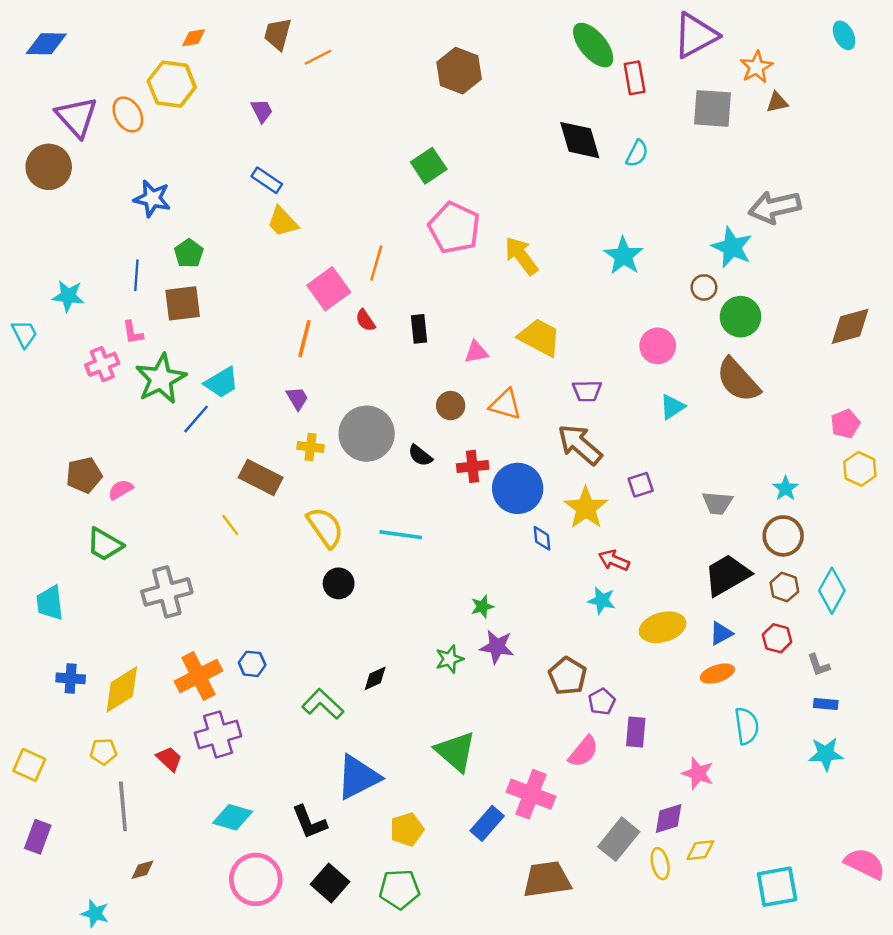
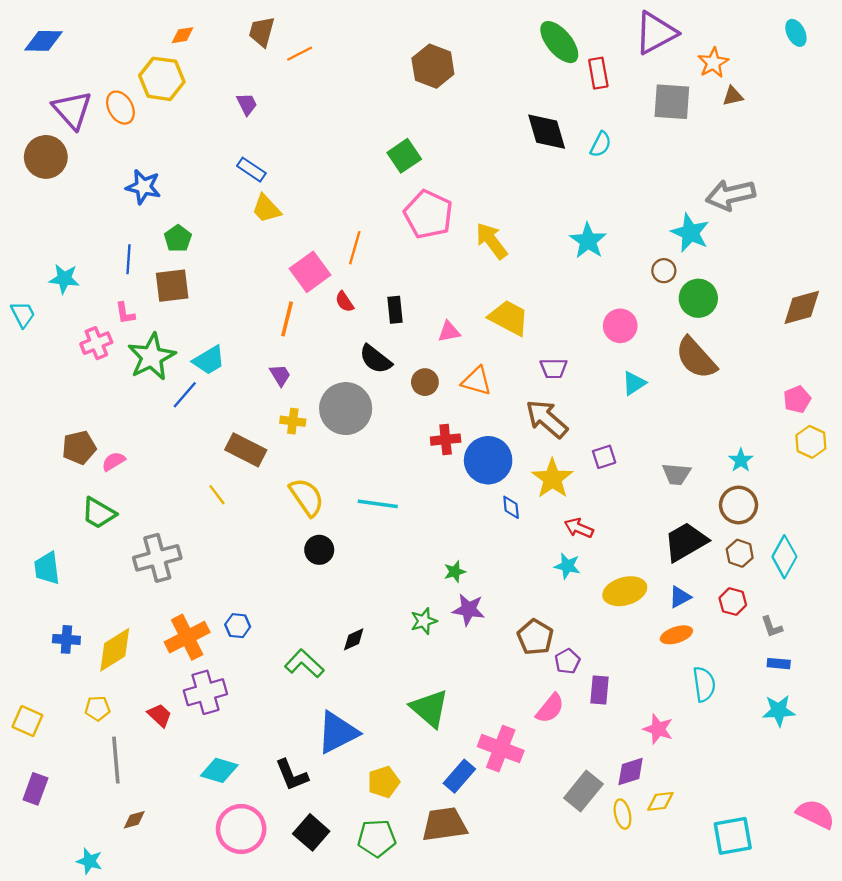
black semicircle: (420, 456) -> (375, 359), moved, size x1.4
brown trapezoid: (547, 879) -> (444, 824), moved

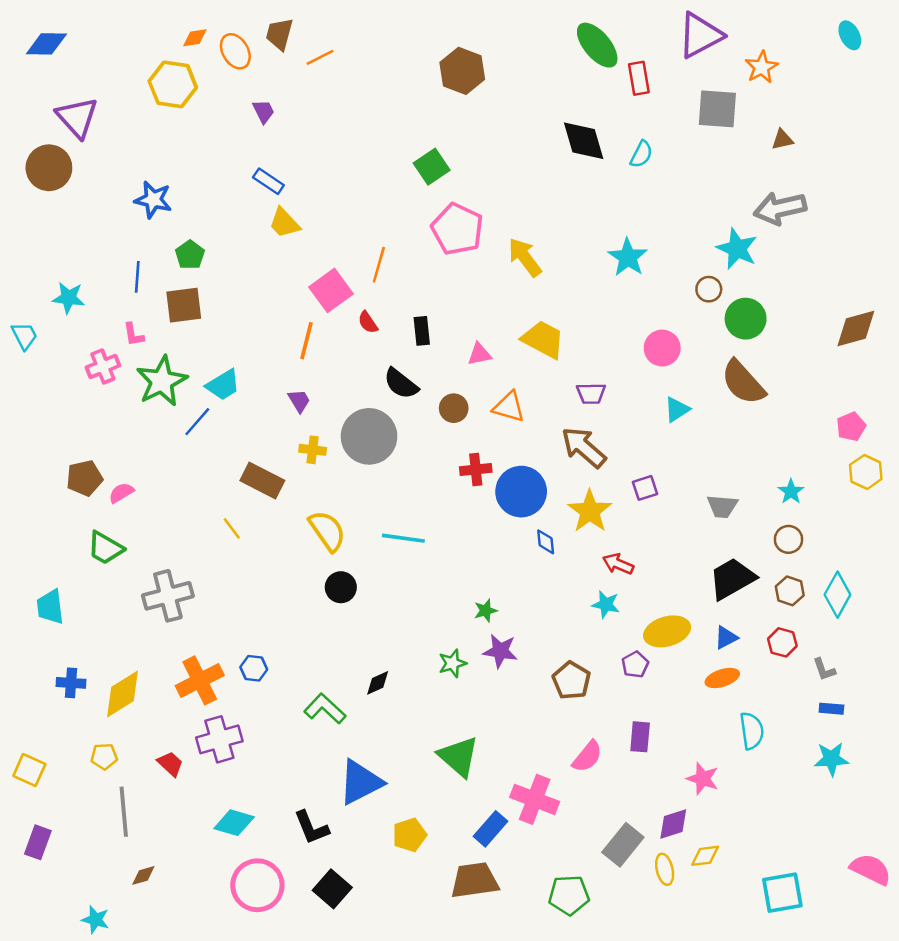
brown triangle: (733, 96) -> (782, 140), moved
orange ellipse: (120, 108) -> (235, 51), moved
brown circle: (739, 505) -> (788, 539), size x0.7
purple pentagon: (567, 661) -> (635, 664), moved
green pentagon: (377, 838) -> (569, 895), moved

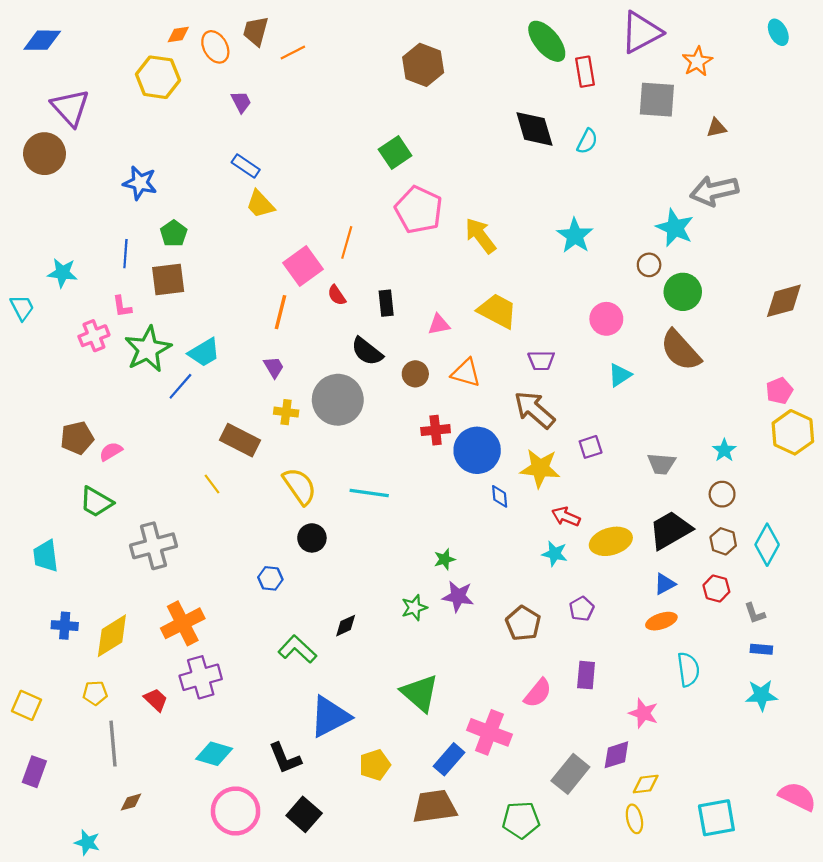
yellow hexagon: (866, 472) -> (793, 432), size x1.4
yellow star: (590, 511) -> (540, 468), turned -30
yellow ellipse: (667, 631) -> (611, 541), moved
blue hexagon: (254, 668) -> (270, 578), moved
yellow ellipse: (665, 869) -> (634, 819), moved

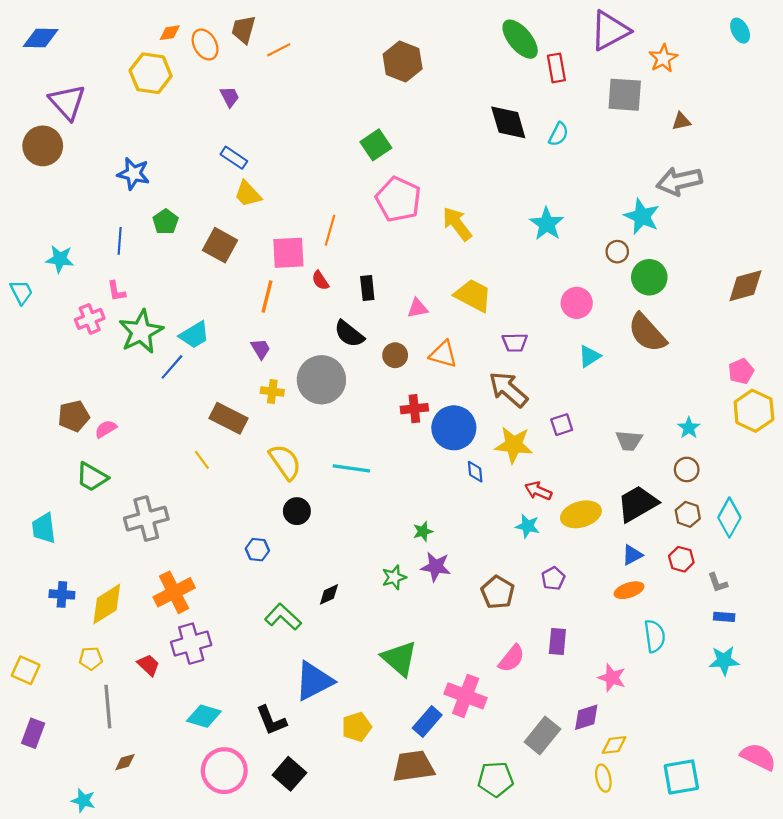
pink square: (303, 266) -> (288, 253), turned 33
brown square: (168, 279) -> (220, 245), moved, turned 36

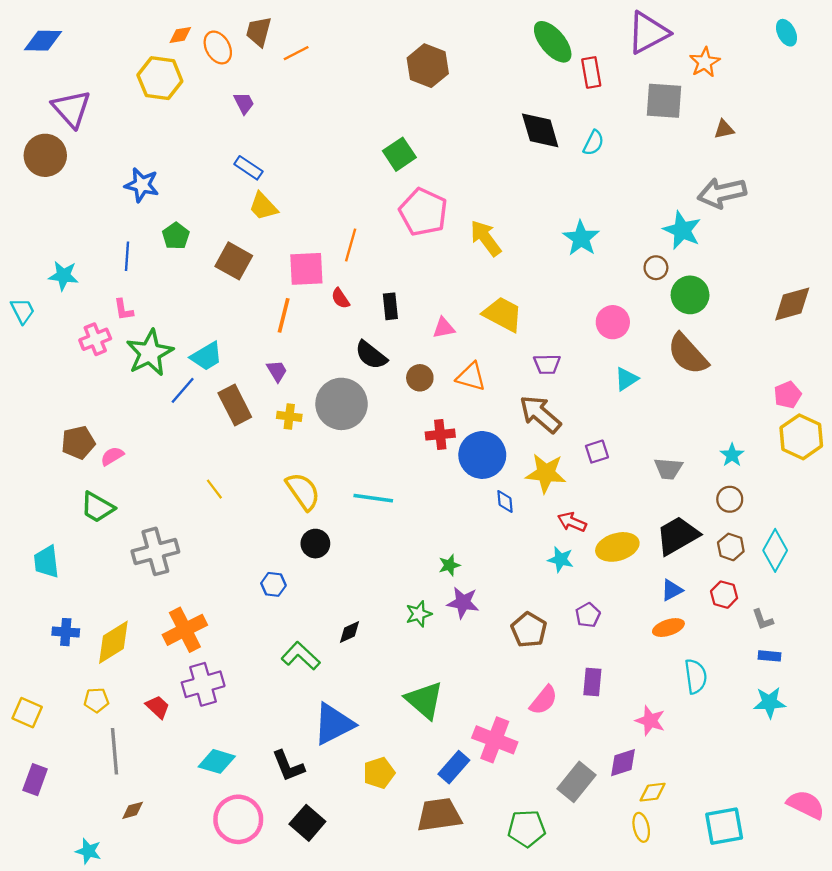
brown rectangle: (229, 418) -> (235, 405), moved, turned 36

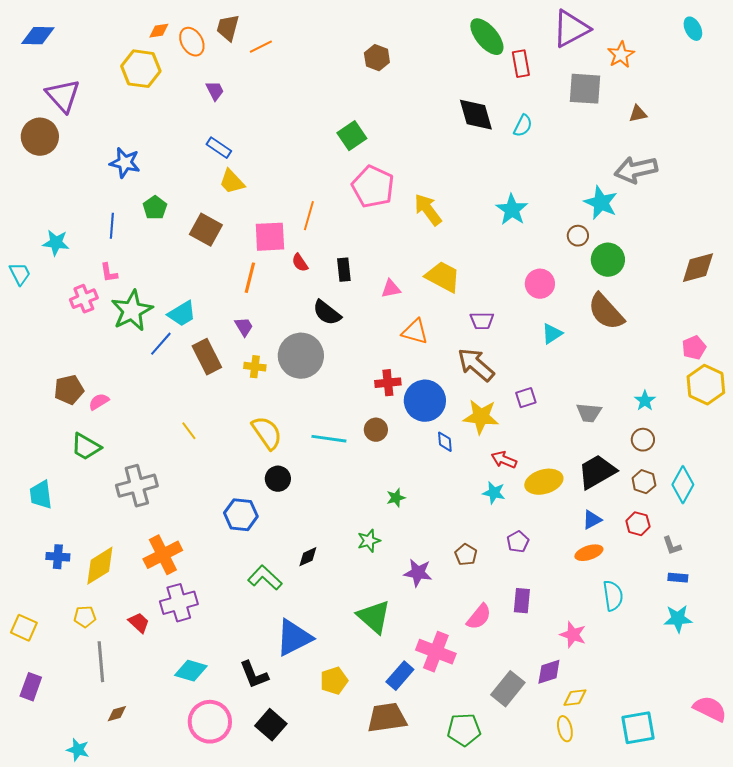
brown hexagon: (428, 66) -> (377, 58), size x0.7
brown circle: (420, 378) -> (376, 430), moved
blue hexagon: (273, 584) -> (241, 515), size x1.5
purple star: (463, 603) -> (418, 573), moved
brown pentagon: (529, 630) -> (466, 555), size x0.7

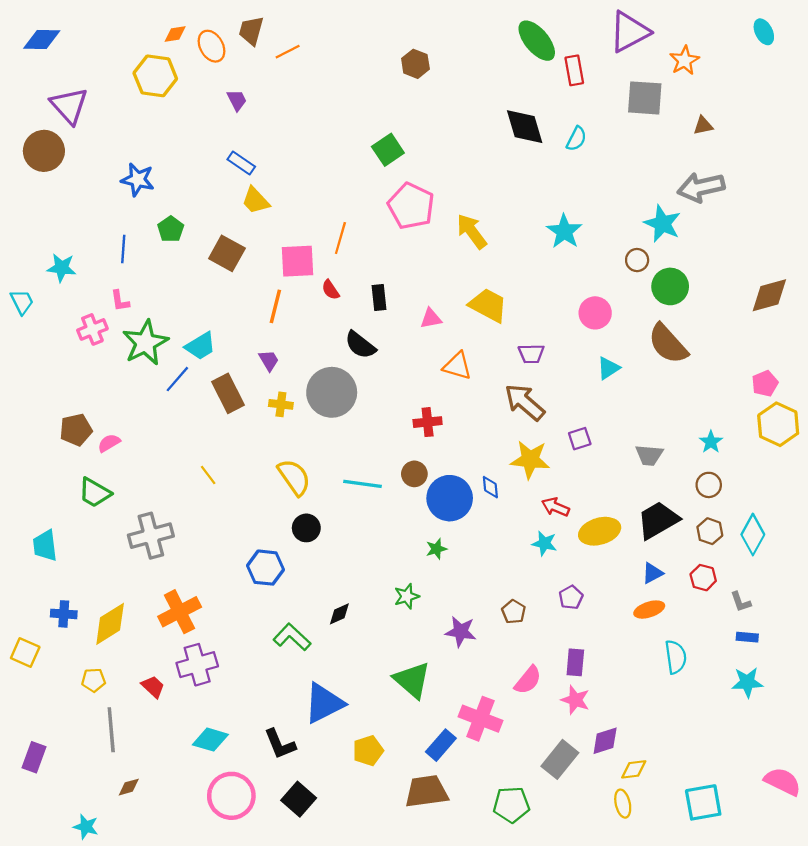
blue circle: (425, 401) -> (450, 498), moved
yellow square: (24, 628) -> (25, 653), moved
pink star: (573, 635) -> (575, 700), moved

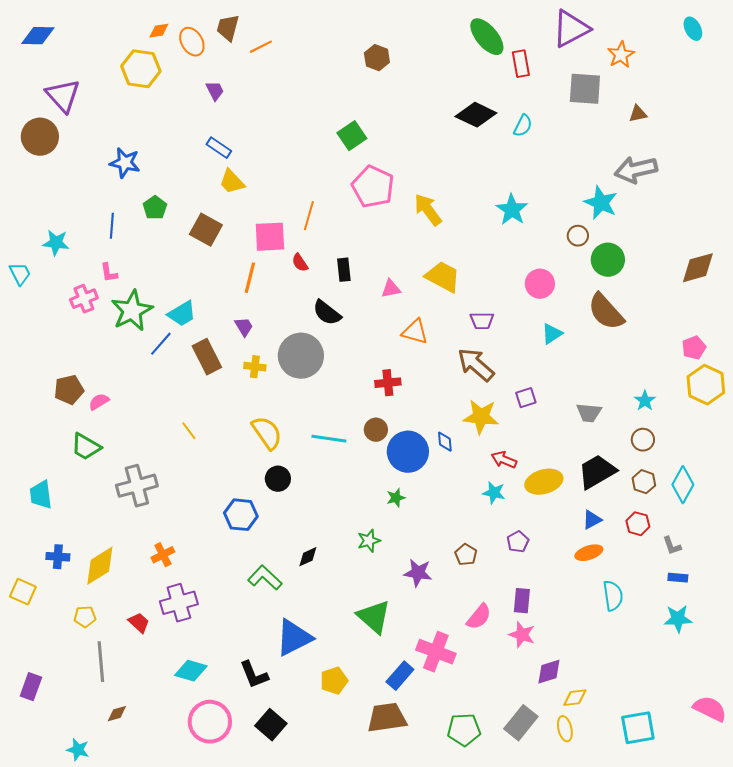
black diamond: (525, 127) -> (476, 115), turned -48
orange cross: (180, 612) -> (163, 555), size x0.6
gray rectangle: (560, 759) -> (521, 723), moved

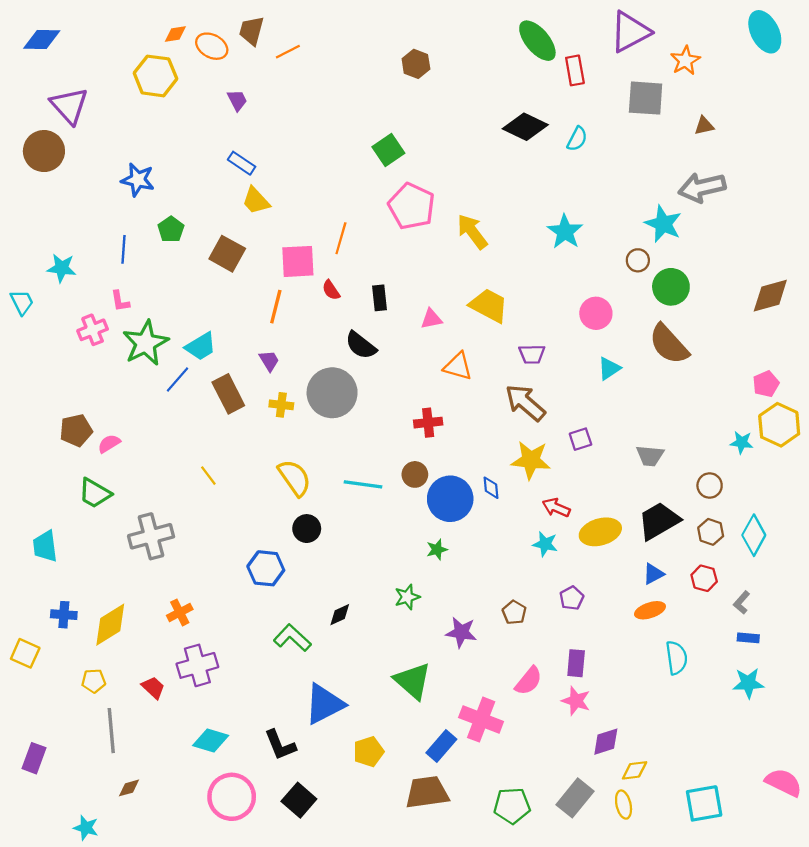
cyan ellipse: (693, 29) -> (765, 32), size x1.6
orange ellipse: (192, 42) -> (212, 46), turned -32
cyan star: (645, 401) -> (742, 442), moved, turned -30
gray L-shape: (672, 546) -> (742, 603), turned 60

